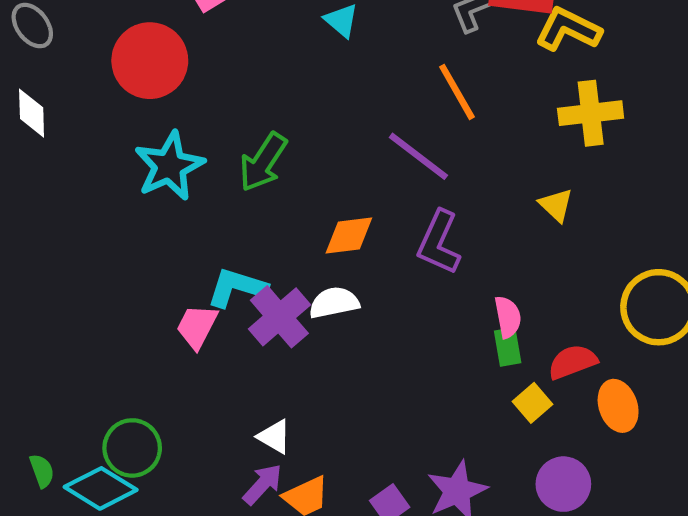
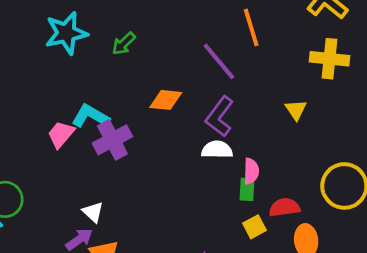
green arrow: (263, 162) -> (124, 44), size x0.7
white semicircle: (334, 303) -> (217, 150), moved

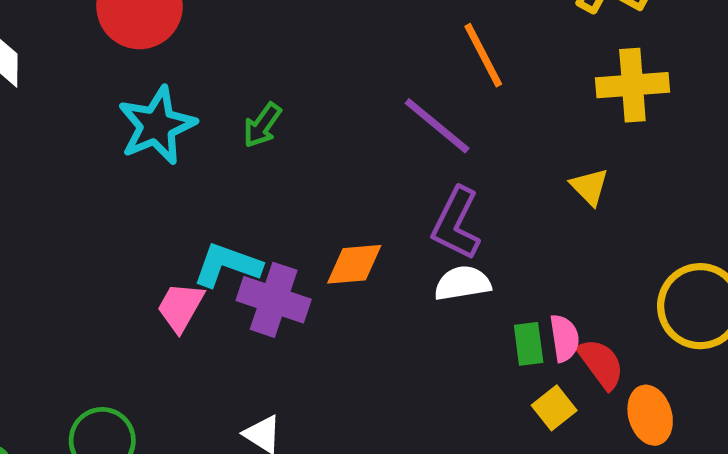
orange diamond: (166, 100) -> (354, 264), moved
purple cross: (112, 140) -> (274, 300), turned -33
pink semicircle: (251, 171) -> (564, 338), moved
red semicircle: (284, 207) -> (601, 364), turned 72

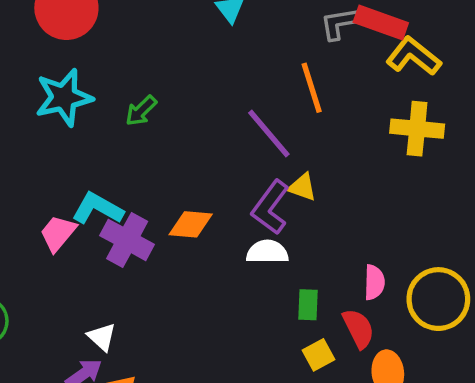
yellow triangle: (589, 187) -> (302, 187), moved, turned -36
pink semicircle: (564, 338) -> (374, 282), moved

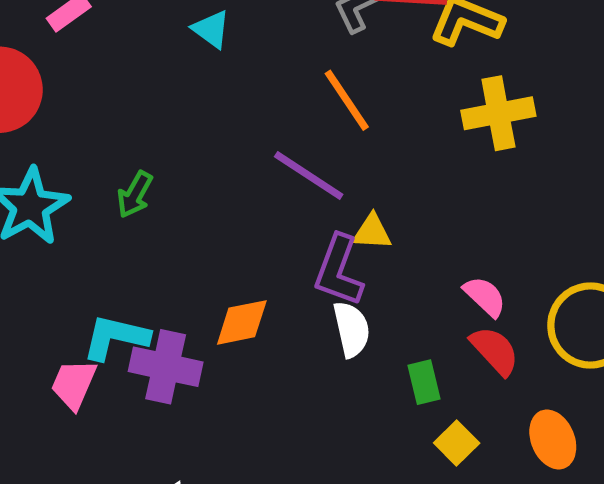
white semicircle: (267, 252) -> (351, 329), turned 93
pink semicircle: (374, 282) -> (485, 296), moved, turned -32
red semicircle: (358, 328) -> (495, 351), moved

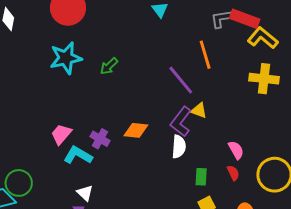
cyan L-shape: (116, 337) -> (78, 155), moved
red semicircle: (495, 351) -> (233, 173), size x0.7
purple cross: (166, 367) -> (100, 139), size x0.7

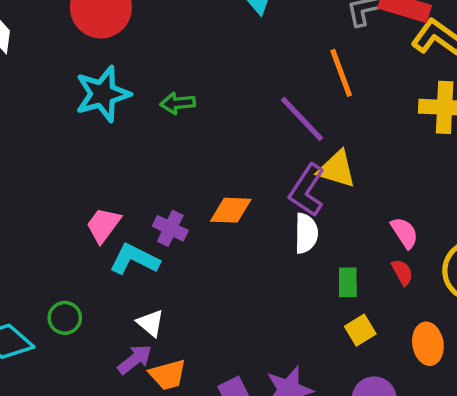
green arrow: (109, 66) -> (178, 103), turned 42
yellow triangle: (199, 110) -> (337, 169), size x1.4
green circle: (19, 183) -> (65, 318), moved, size x0.7

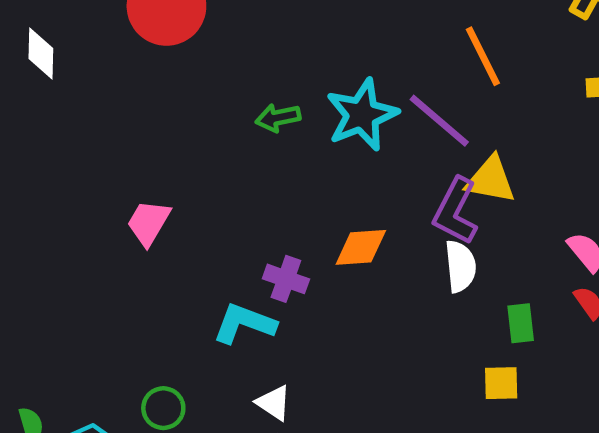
cyan star: (103, 94) -> (362, 115), moved
pink trapezoid: (103, 225) -> (148, 223), moved
yellow square: (360, 330) -> (501, 383), moved, turned 36

